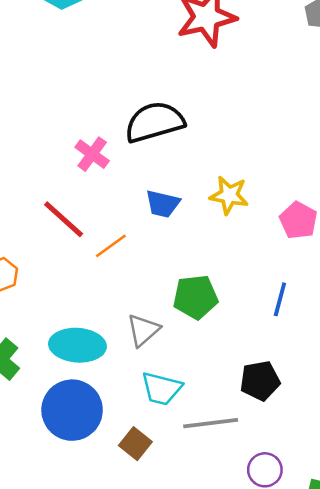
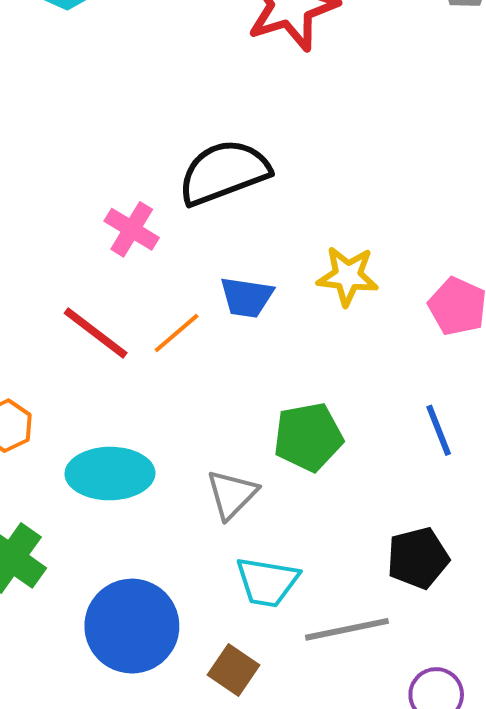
orange line: (111, 246) -> (177, 333), moved
blue line: (280, 299) -> (439, 430), turned -32
cyan ellipse: (77, 345) -> (110, 474), moved

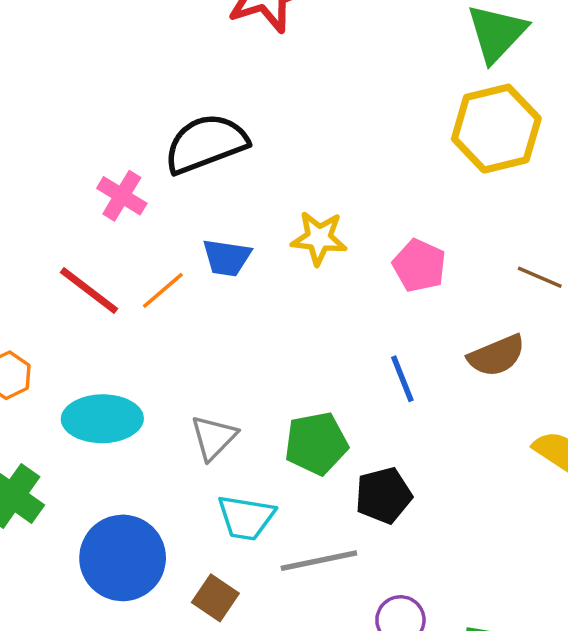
green pentagon: (308, 437) -> (316, 443), moved

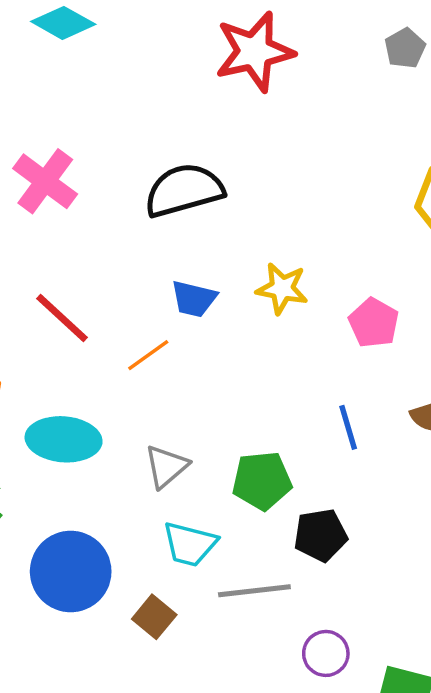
pink cross: (122, 196) -> (45, 181), moved, size x1.4
orange line: (163, 290) -> (148, 355), moved

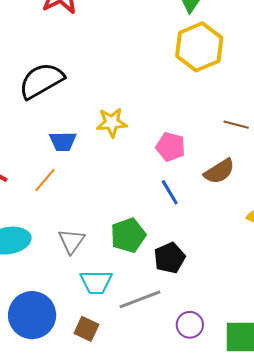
pink pentagon: (374, 323) -> (171, 147), moved

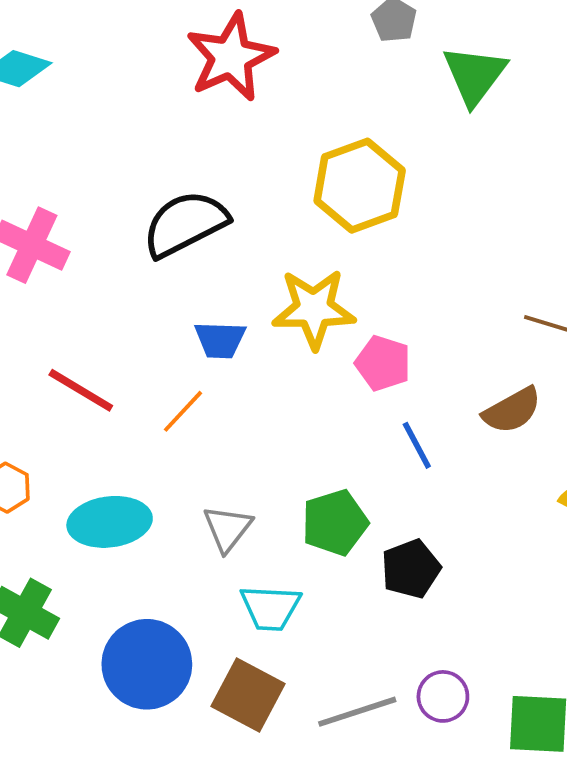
yellow hexagon: (199, 47) -> (360, 186), moved
yellow star: (112, 123) -> (314, 309), size x1.4
pink pentagon: (171, 147) -> (383, 363), moved
gray line: (140, 299) -> (357, 712), moved
brown square: (86, 329) -> (248, 695), size x1.5

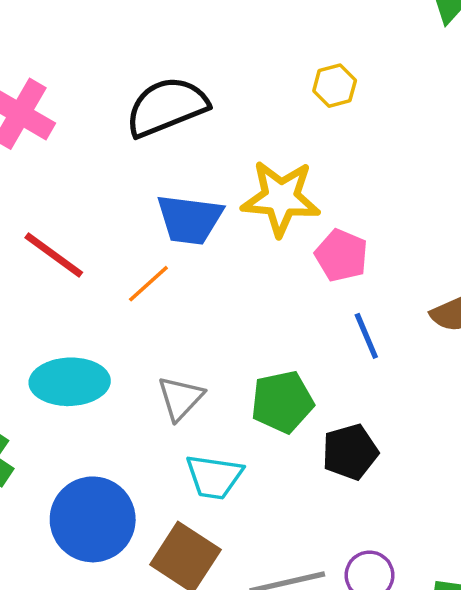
yellow hexagon: (360, 186) -> (335, 86), size x0.5
blue trapezoid: (220, 340) -> (190, 219), size x1.4

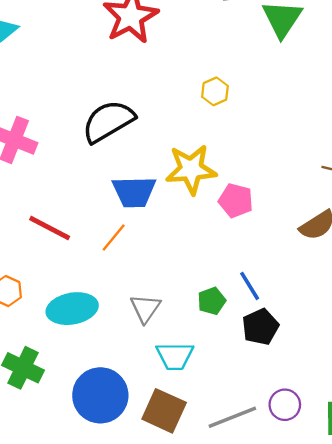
blue line: (366, 336) -> (250, 286), moved
green pentagon: (282, 402) -> (212, 301), size x0.7

